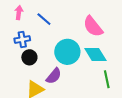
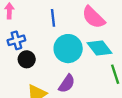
blue line: (44, 19) -> (53, 18), moved, turned 49
purple semicircle: (54, 76) -> (67, 84), moved

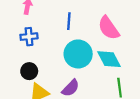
black circle: (27, 59) -> (29, 71), moved

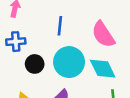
black circle: (29, 71) -> (35, 64), moved

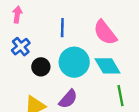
blue cross: (16, 42) -> (21, 47), turned -30

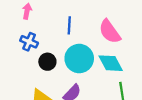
blue cross: (21, 47) -> (29, 42), turned -30

